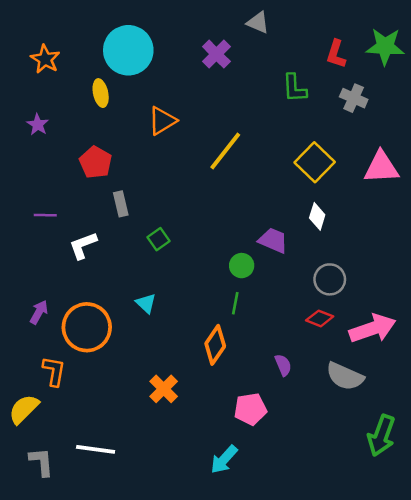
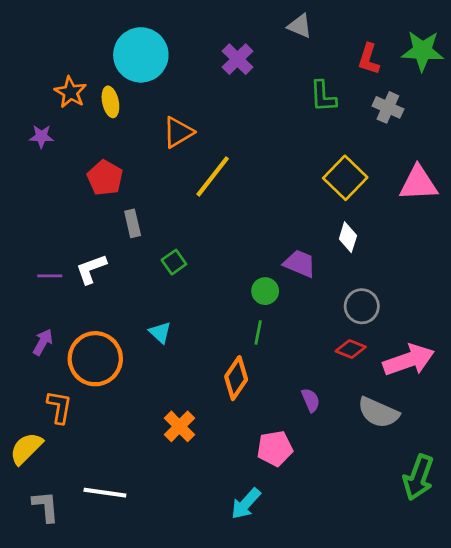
gray triangle: (258, 23) -> (300, 26), moved
orange star: (45, 59) -> (70, 92), moved
purple star: (38, 125) -> (41, 136), turned -30
yellow line: (225, 151) -> (213, 176), moved
purple line: (45, 215) -> (50, 276), moved

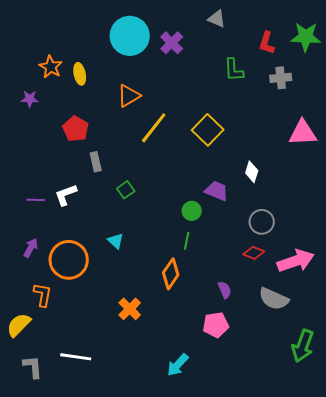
cyan circle: (141, 55) -> (130, 36), moved
gray cross: (388, 107) -> (281, 78), turned -30
yellow square: (345, 178) -> (208, 130), moved
pink pentagon: (275, 448) -> (216, 325), moved

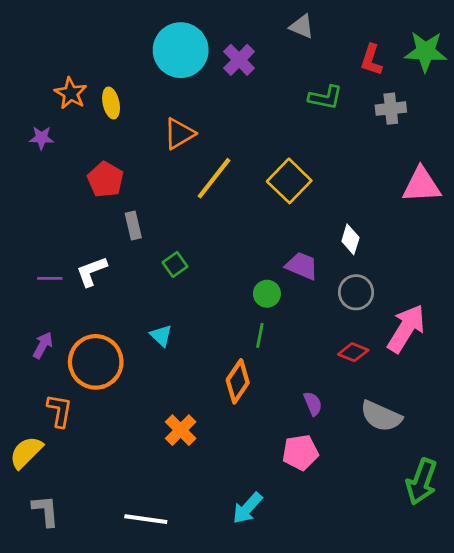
green L-shape: (234, 70) -> (325, 97), turned -75
gray circle: (262, 222) -> (356, 292), moved
pink arrow: (296, 261) -> (406, 328), moved, turned -39
white line: (76, 357) -> (146, 519), moved

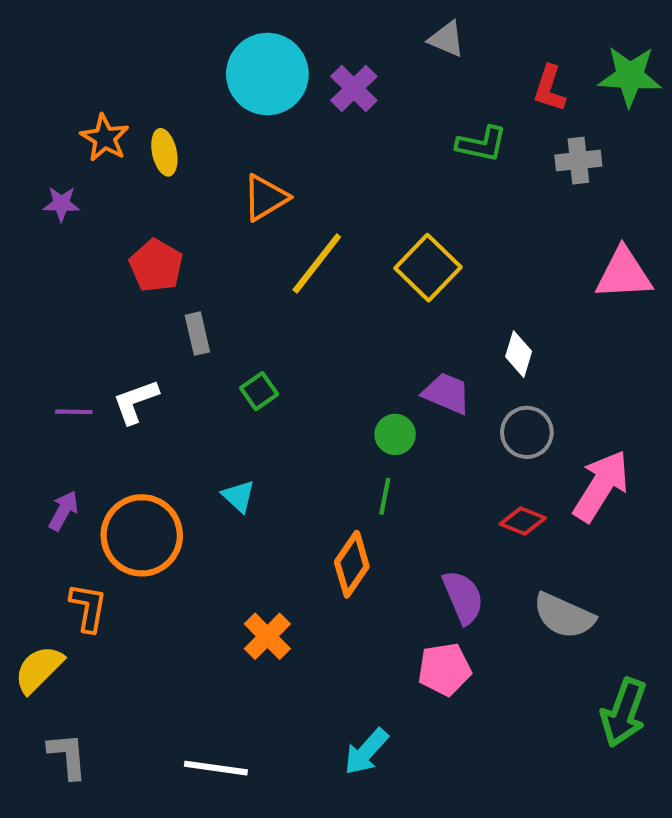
purple semicircle: (313, 404) -> (463, 597), size x1.5

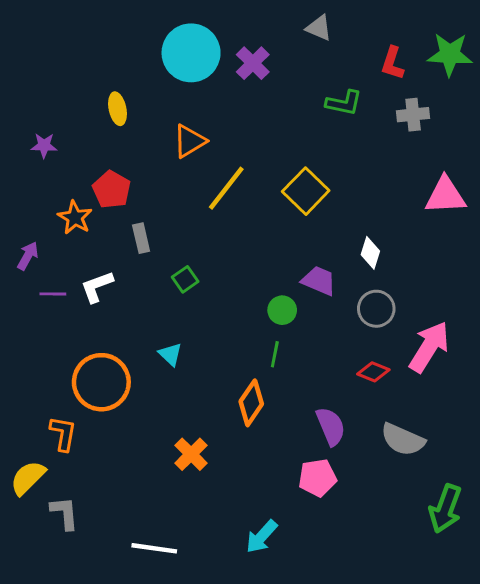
orange star: (105, 138) -> (75, 218), moved
purple arrow: (63, 511) -> (28, 256), moved
gray L-shape: (68, 756) -> (65, 513), moved

